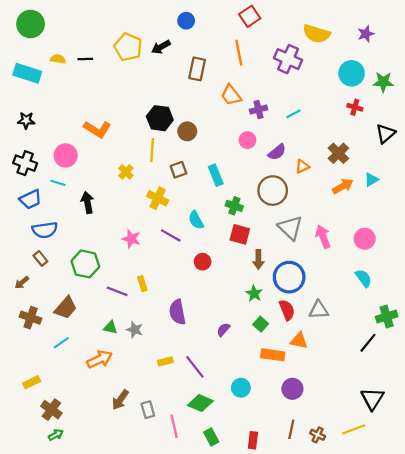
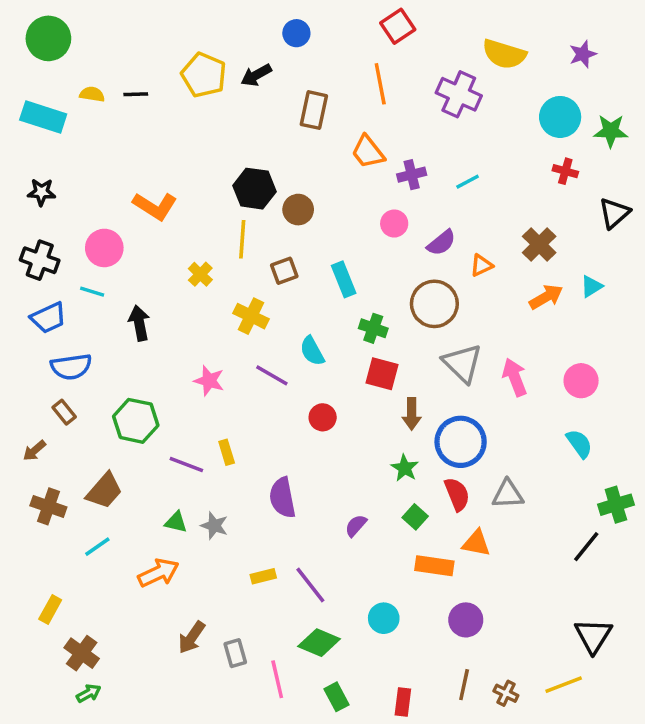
yellow rectangle: (32, 382) -> (50, 609), turned -35

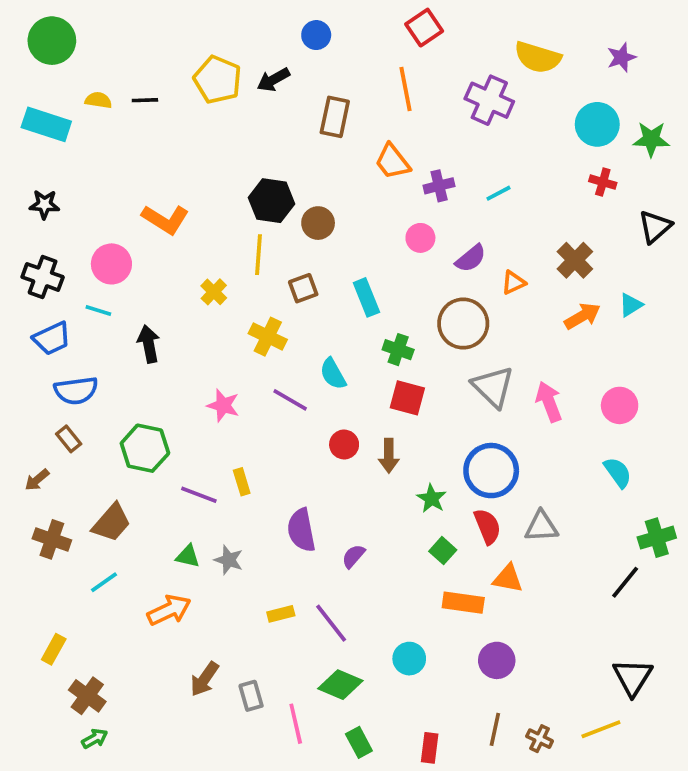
brown arrow: (412, 414) -> (389, 456), moved
purple semicircle: (356, 526) -> (353, 556), moved

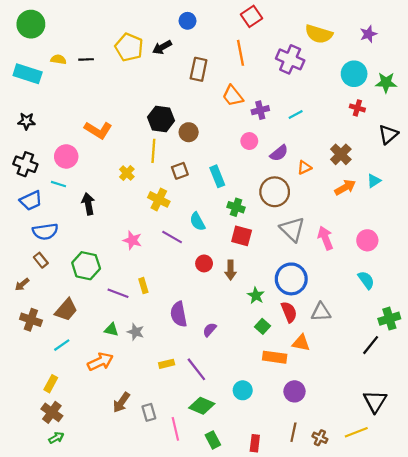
yellow rectangle: (54, 649) -> (51, 384), moved

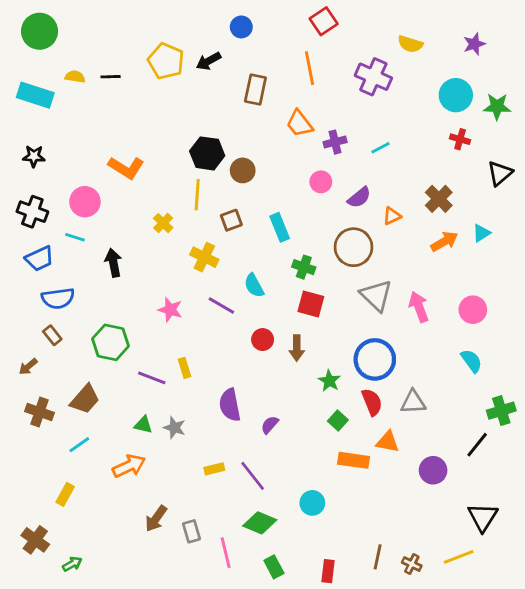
yellow semicircle: (319, 34) -> (410, 44), size x0.7
purple circle: (295, 391) -> (433, 470), moved
brown cross: (52, 412) -> (35, 540), moved

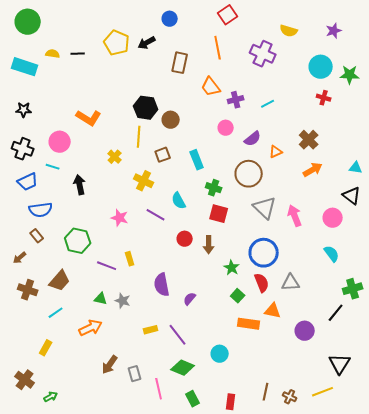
black triangle: (500, 173) -> (352, 196), moved, turned -42
cyan triangle: (481, 233) -> (356, 168), moved, turned 40

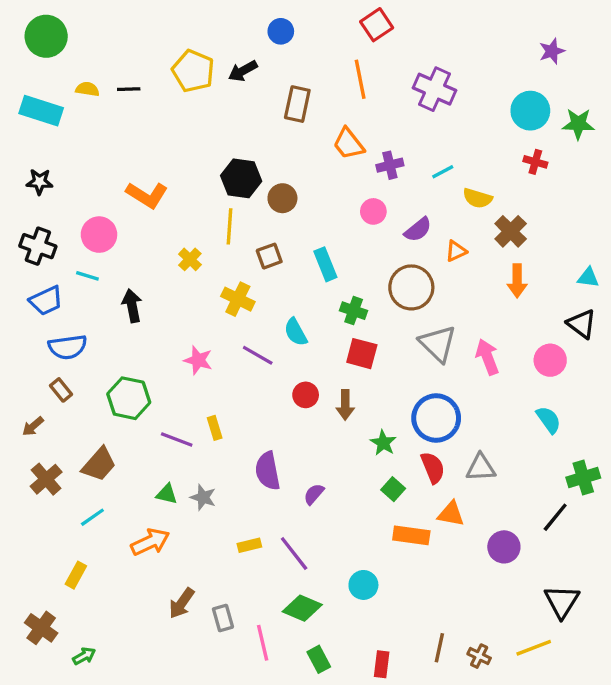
yellow semicircle: (289, 31) -> (477, 198), moved
orange arrow: (313, 170) -> (517, 281), turned 120
brown cross: (28, 290) -> (46, 479), turned 30

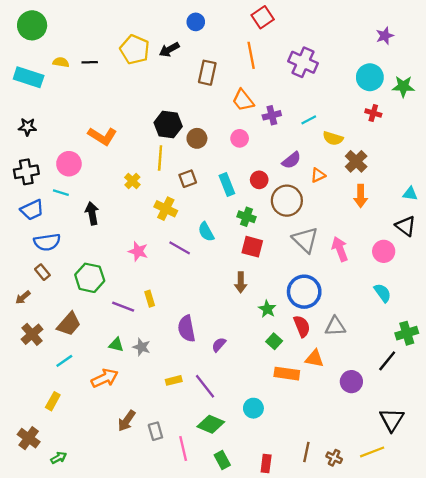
pink circle: (373, 211) -> (240, 138), moved
black cross: (38, 246) -> (26, 172), turned -30
red circle: (306, 395) -> (259, 180), moved

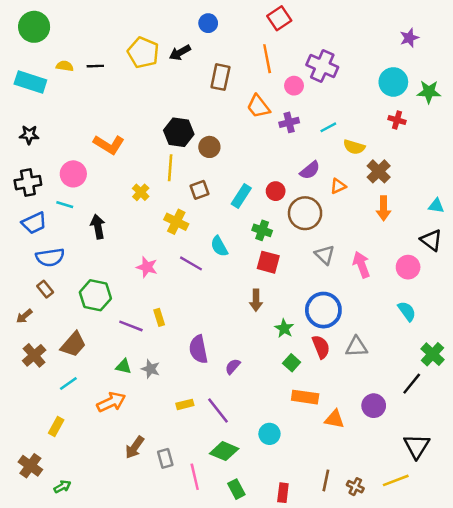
pink circle: (240, 138) -> (294, 86), moved
cyan rectangle: (227, 184) -> (241, 196), turned 55
gray triangle: (305, 240) -> (325, 255), size x0.7
green cross: (407, 333) -> (433, 354), turned -30
orange triangle: (315, 359) -> (334, 419), moved

